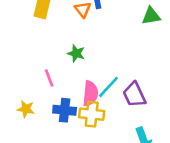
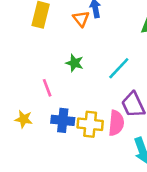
cyan line: (108, 87) -> (119, 68), moved
pink semicircle: (90, 93) -> (116, 123), moved

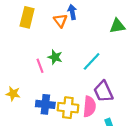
pink line: (47, 88) -> (40, 66), moved
yellow star: (24, 119) -> (13, 94), moved

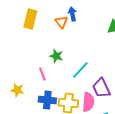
cyan line: (92, 61) -> (80, 70), moved
pink line: (40, 66) -> (42, 74), moved

